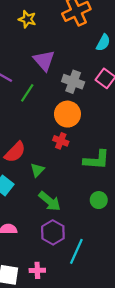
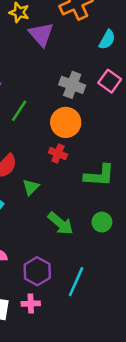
purple triangle: (44, 61) -> (41, 34), moved
green line: (27, 93) -> (19, 111), moved
green arrow: (50, 201) -> (61, 223), moved
purple hexagon: (53, 232) -> (37, 271), moved

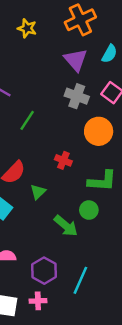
purple triangle: (41, 34) -> (76, 60), moved
orange circle: (66, 122) -> (99, 131), moved
green circle: (102, 222) -> (89, 210), moved

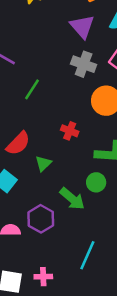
purple hexagon: (44, 271) -> (41, 219), moved

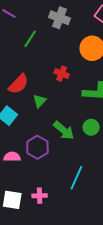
gray cross: (84, 64) -> (60, 18), moved
green circle: (96, 182) -> (91, 127), moved

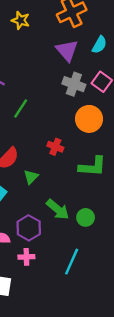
gray cross: (60, 18) -> (74, 84), moved
green circle: (91, 127) -> (86, 217), moved
pink cross: (40, 196) -> (26, 257), moved

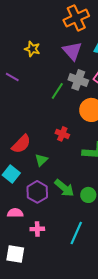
yellow star: (21, 20) -> (32, 49), moved
green line: (21, 108) -> (57, 91), moved
purple hexagon: (29, 228) -> (37, 192), moved

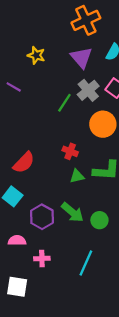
gray cross: (78, 80) -> (88, 90), turned 30
green triangle: (41, 160) -> (77, 176), moved, turned 32

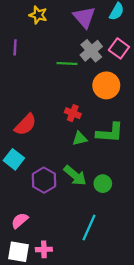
purple line: (14, 87) -> (15, 47), turned 63
green line: (64, 103) -> (67, 63), turned 60
pink semicircle: (17, 240) -> (20, 221), moved, turned -42
pink cross: (42, 259) -> (44, 249), moved

